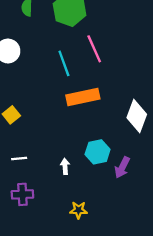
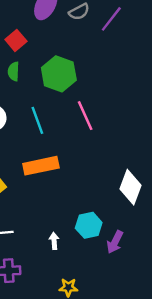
cyan line: (64, 63) -> (37, 120), moved
orange rectangle: (83, 97) -> (41, 166), moved

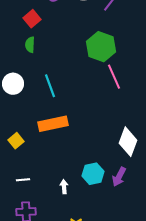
green hexagon: (59, 74) -> (101, 47), moved
pink line: (85, 116) -> (114, 77), moved
purple arrow: (115, 242) -> (119, 177), moved

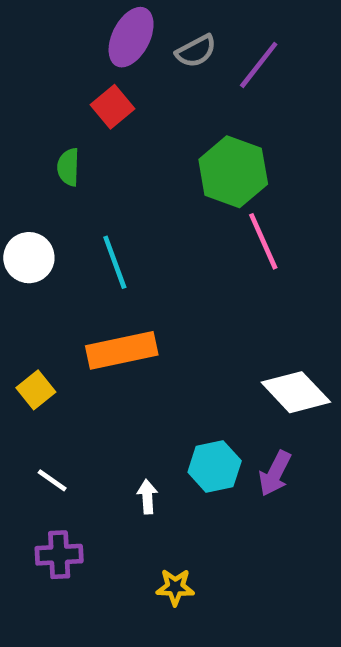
red square: (32, 19) -> (112, 107), moved
white diamond: (128, 142) -> (296, 392), turned -64
white line: (23, 180) -> (52, 480), turned 40

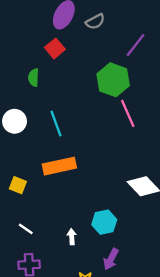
purple line: (259, 65) -> (136, 45), moved
yellow square: (36, 390) -> (18, 185), turned -30
purple arrow: (275, 473) -> (111, 259), moved

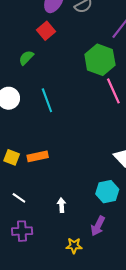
green semicircle: (34, 78) -> (26, 58), turned 42
orange rectangle: (59, 166) -> (38, 156), moved, size x0.7
cyan hexagon: (104, 222) -> (107, 192), moved

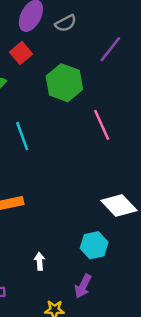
green hexagon: (100, 60) -> (64, 83), moved

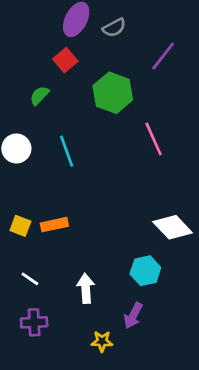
white arrow: (40, 261) -> (86, 288), size x1.5

